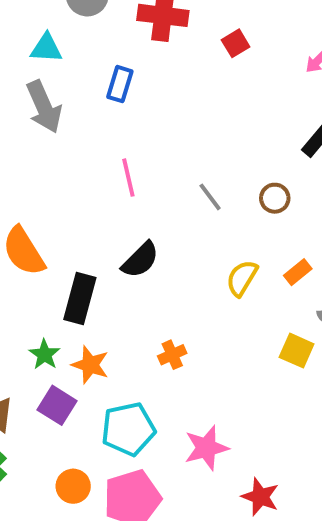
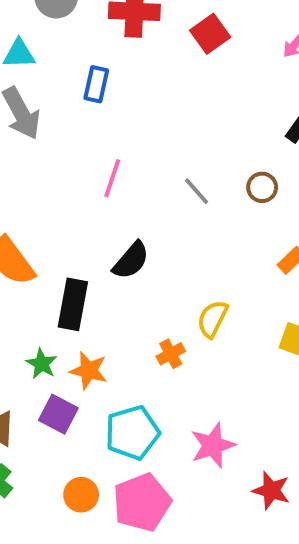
red square: (236, 43) -> (210, 34), size x1.4
pink line: (128, 178) -> (112, 178), turned 36
yellow semicircle: (242, 278) -> (212, 319), moved

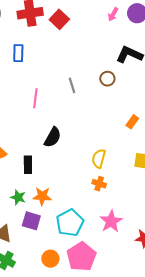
red square: (210, 34) -> (59, 19), moved
brown circle: (262, 187) -> (107, 79), moved
gray line: (197, 191) -> (72, 85), moved, turned 35
black rectangle: (73, 304) -> (28, 165), size x0.7
orange cross: (171, 354) -> (99, 184), moved, turned -32

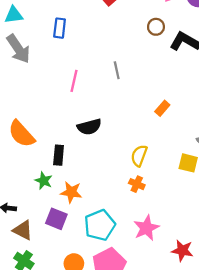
brown circle: (107, 79) -> (156, 27), moved
orange rectangle: (132, 122) -> (162, 108), moved
black semicircle: (53, 137) -> (89, 127), turned 40
green star: (18, 197) -> (44, 181), moved

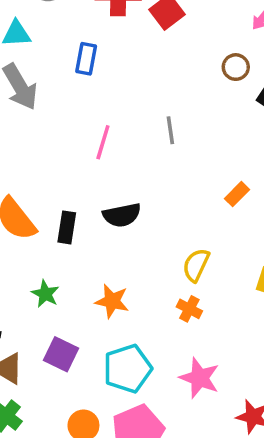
black rectangle: (59, 155) -> (67, 227), moved
orange star: (71, 192) -> (112, 301), moved
pink star: (146, 228) -> (200, 378), turned -30

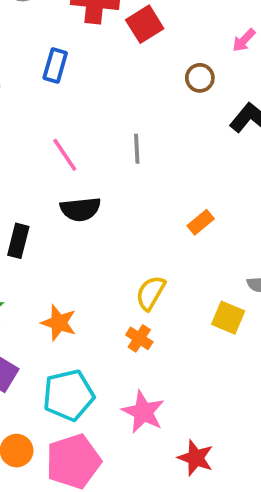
brown circle: (236, 67) -> (200, 78), moved
pink line: (103, 142) -> (65, 155), turned -56
black semicircle: (122, 215) -> (80, 209), moved

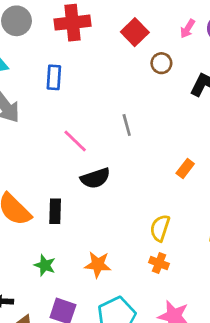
red square: (145, 24) -> (135, 32), moved

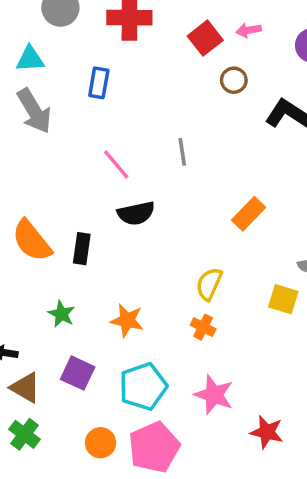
pink arrow: (188, 29) -> (249, 30), moved, turned 42
orange rectangle: (185, 168) -> (249, 214), size x1.4

